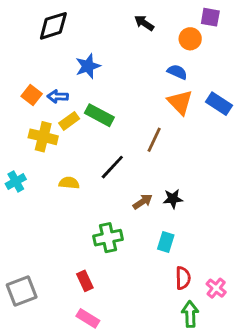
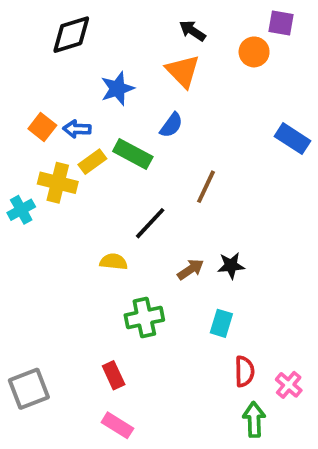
blue semicircle: (177, 72) -> (171, 125), moved, turned 102
orange triangle: (180, 102) -> (183, 71), moved
cyan cross: (16, 181) -> (21, 210), moved
yellow semicircle: (69, 183) -> (114, 262), moved

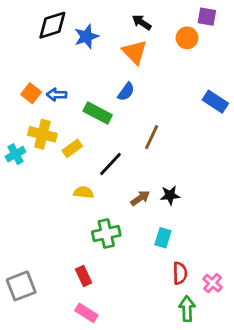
blue star: (117, 89) -> (86, 36), moved
yellow rectangle: (92, 162) -> (72, 148), moved

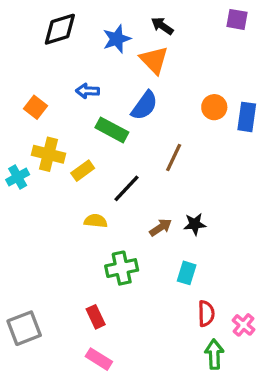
blue star: (86, 36) -> (117, 39), moved
orange circle: (187, 38) -> (214, 107), moved
blue semicircle: (126, 92) -> (144, 106), size x1.4
blue arrow: (57, 95) -> (88, 91), moved
blue rectangle: (215, 102) -> (247, 117), turned 65

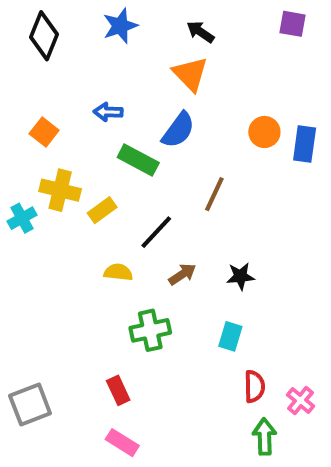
black diamond: (60, 29) -> (44, 36), moved, turned -51
blue star: (117, 39) -> (120, 26), moved
brown arrow: (161, 227) -> (182, 274), moved

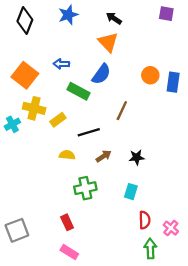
orange square: (44, 132) -> (25, 75), size x1.6
black line: (156, 232) -> (89, 132), turned 30

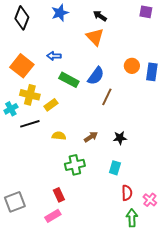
blue semicircle: (101, 74) -> (96, 76), moved
black line: (89, 132) -> (30, 124), moved
pink rectangle: (69, 252) -> (53, 216), moved, turned -63

